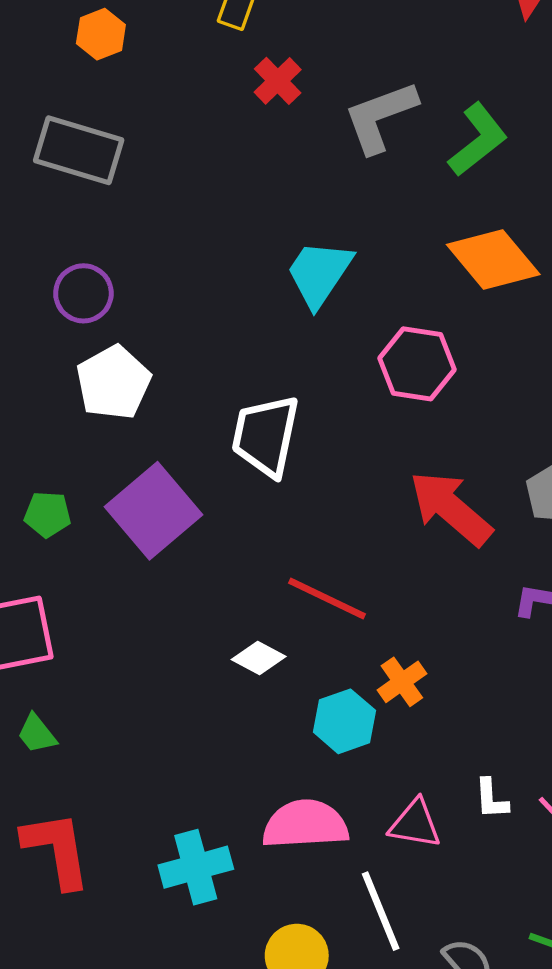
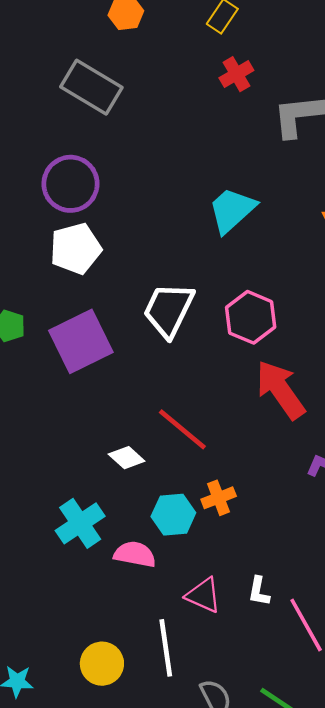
purple circle: (83, 293) -> (71, 184), size x1.4
pink hexagon: (417, 364) -> (251, 317), moved
pink semicircle: (305, 824) -> (135, 554), moved, size x0.7
cyan cross: (196, 867) -> (80, 523), moved, turned -33

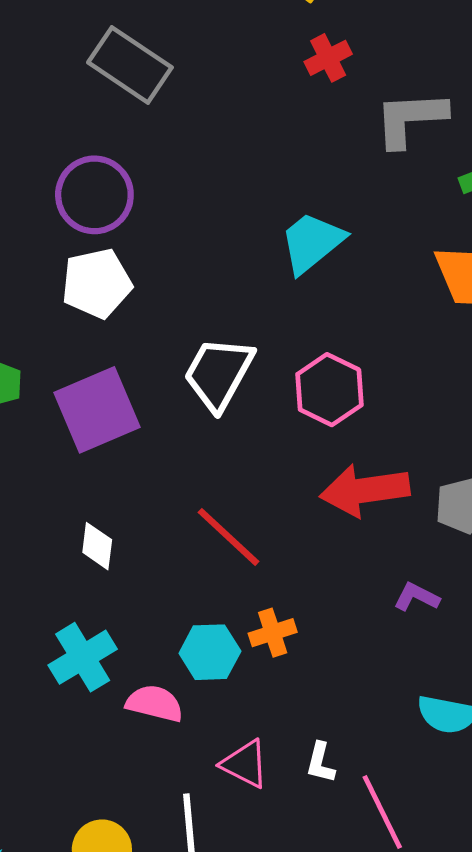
red arrow: (280, 390) -> (365, 490), turned -66
white diamond: (127, 458) -> (97, 546), moved, turned 52

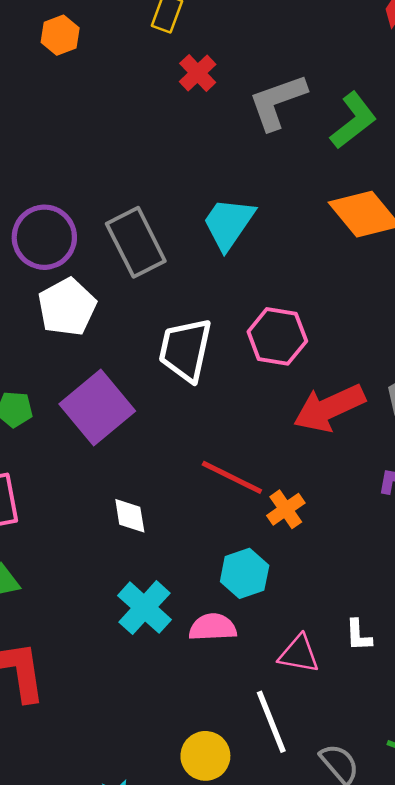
gray rectangle: (130, 65) -> (136, 242), moved, turned 46
orange cross: (273, 633) -> (286, 509), moved

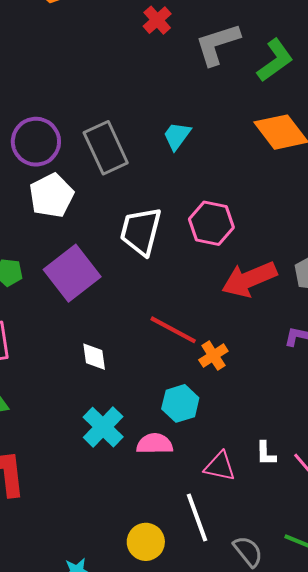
cyan trapezoid: (229, 223) -> (177, 136), size x0.7

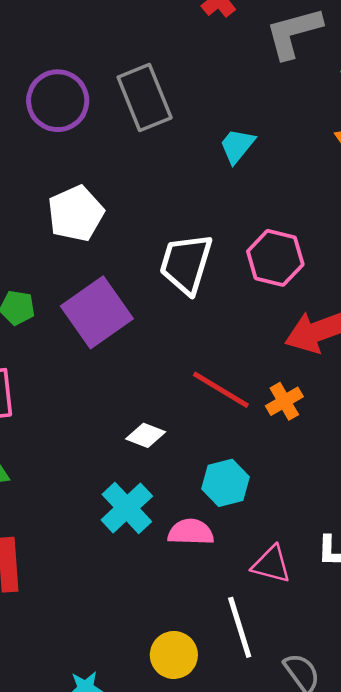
purple circle: (36, 142) -> (58, 101), moved
gray rectangle: (106, 148) -> (145, 98), moved
orange cross: (213, 356) -> (284, 401), moved
white diamond: (94, 357) -> (146, 435), moved, turned -64

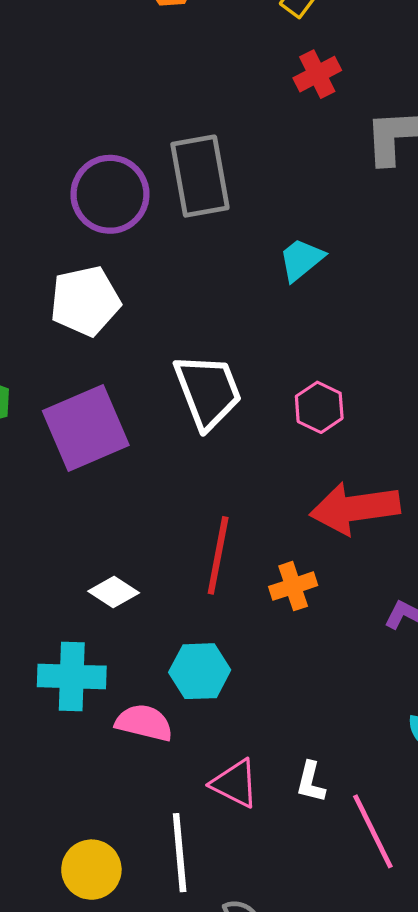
purple circle: (58, 101) -> (110, 194), moved
pink hexagon: (275, 258) -> (319, 407), size x0.7
white trapezoid: (186, 264) -> (208, 391), turned 130
red line: (221, 390) -> (218, 555), turned 58
cyan cross: (127, 508) -> (72, 676), turned 33

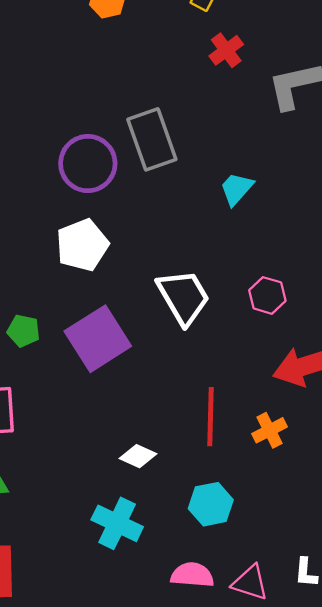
cyan cross: (72, 676) -> (117, 523), turned 33
pink semicircle: (144, 723) -> (192, 575), moved

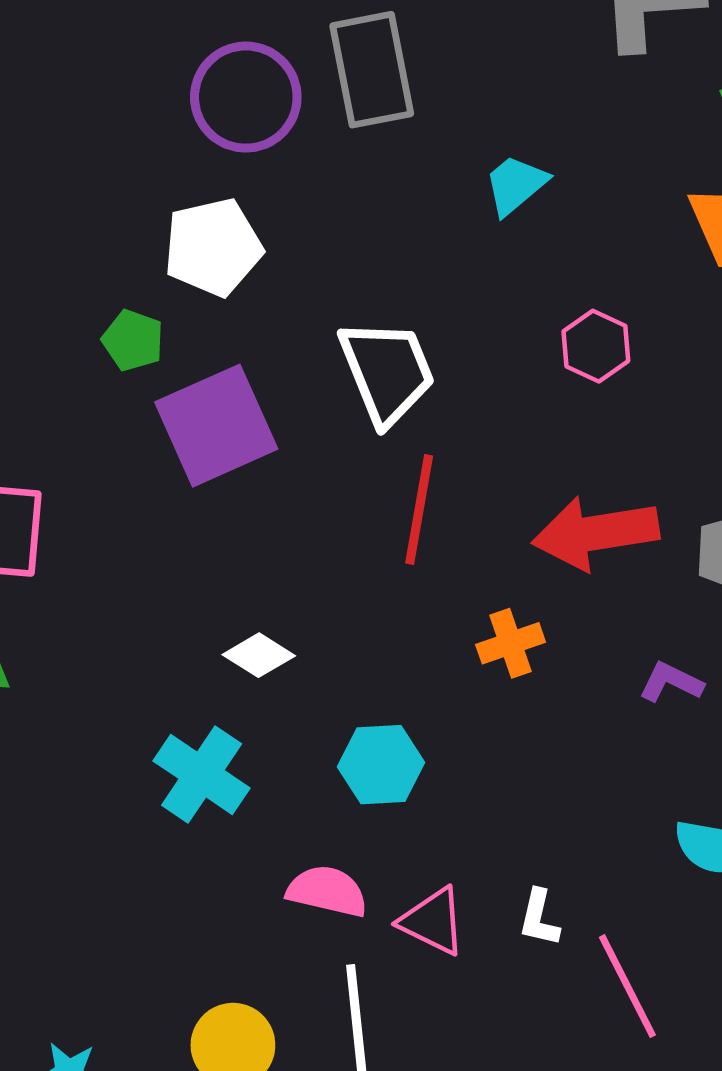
pink hexagon: (267, 295) -> (596, 346), moved
green pentagon: (23, 331) -> (133, 340), moved
red line: (211, 417) -> (419, 509), moved

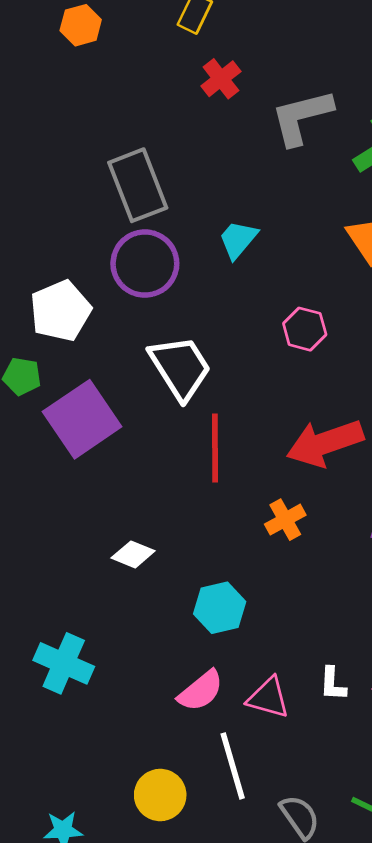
purple circle: (246, 97) -> (145, 264), moved
cyan cross: (202, 774) -> (64, 663), moved
pink semicircle: (327, 891) -> (201, 691), turned 138

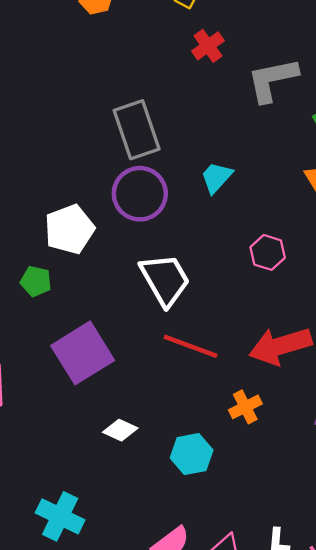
purple square: (82, 419) -> (83, 353), moved
red line: (215, 448) -> (190, 346), turned -72
cyan hexagon: (220, 608) -> (192, 454), moved

